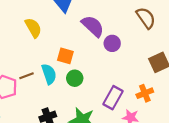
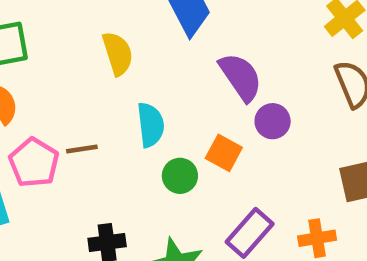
orange square: (65, 56) -> (224, 153), moved
cyan semicircle: (49, 74) -> (151, 125), moved

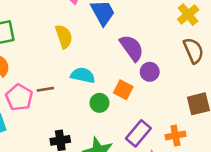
cyan semicircle: (151, 125) -> (83, 75), turned -70

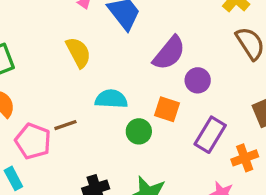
purple semicircle: (132, 48) -> (169, 53), turned 84
purple rectangle: (138, 133) -> (210, 135), moved

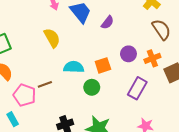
purple semicircle: (169, 53) -> (108, 22), moved, size x0.6
orange square: (167, 109) -> (103, 65), moved, turned -35
orange cross: (245, 158) -> (152, 58), moved

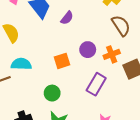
cyan semicircle: (74, 67) -> (21, 64), moved
green circle: (92, 87) -> (52, 93), moved

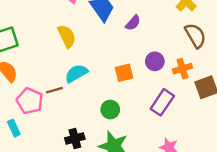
cyan semicircle: (21, 64) -> (76, 73), turned -36

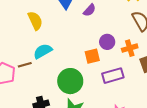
orange square: (124, 73) -> (92, 56), moved
purple rectangle: (162, 102) -> (113, 76), turned 40
green circle: (110, 110) -> (70, 81), size x1.6

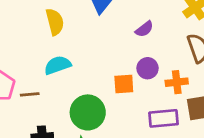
purple semicircle: (90, 10) -> (144, 29), moved
brown line: (25, 65) -> (30, 94), moved
purple rectangle: (113, 76) -> (164, 118), moved

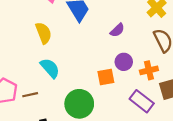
cyan semicircle: (58, 65) -> (50, 68), turned 75
purple rectangle: (164, 118) -> (142, 101), turned 50

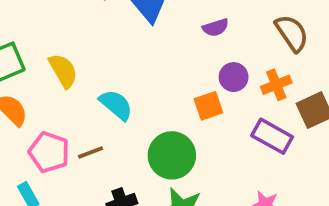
purple semicircle: (117, 30) -> (216, 27), turned 35
yellow semicircle: (44, 33) -> (63, 71), moved

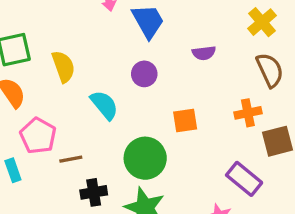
purple circle: (234, 77) -> (144, 74), moved
purple rectangle: (272, 136) -> (244, 179), moved
brown line: (90, 153) -> (71, 159), moved

